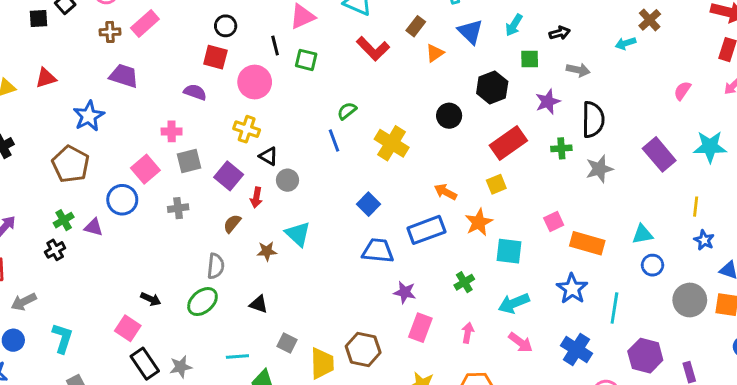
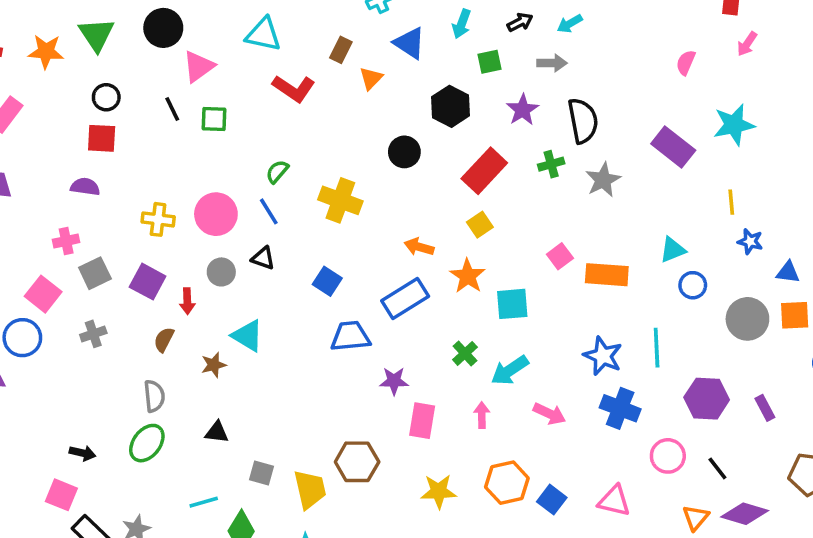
cyan arrow: (625, 43) -> (570, 24), moved
pink circle: (255, 82) -> (216, 214), moved
black triangle: (268, 156) -> (263, 258), moved
blue star: (572, 289) -> (603, 356), moved
cyan arrow: (514, 303) -> (510, 370), moved

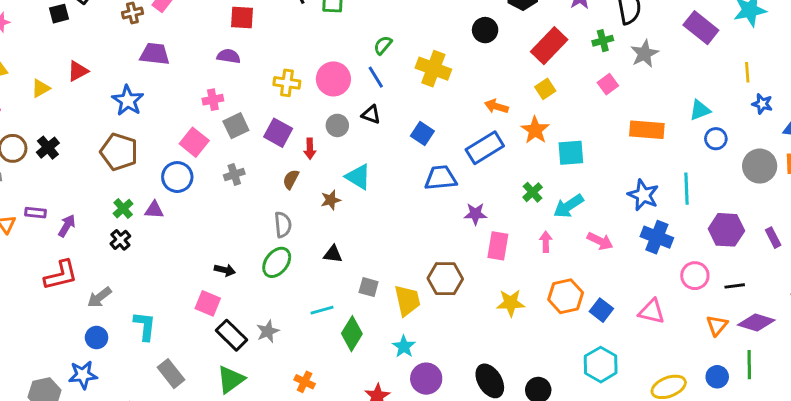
pink square: (560, 256) -> (608, 84), moved
black line: (717, 468) -> (735, 286), turned -60

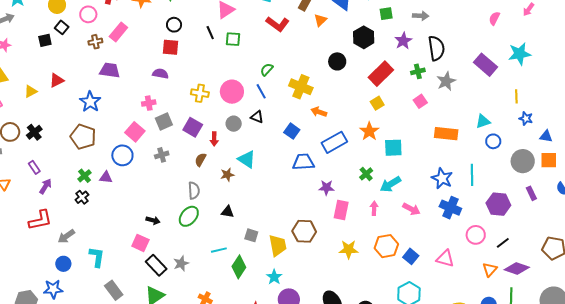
orange arrow: (496, 106) -> (319, 112), moved
purple rectangle: (35, 213) -> (34, 167), moved, turned 48
purple rectangle: (773, 238) -> (531, 193), moved
black line: (735, 286) -> (503, 243), turned -32

